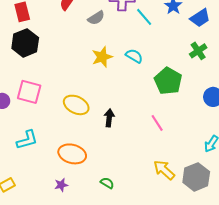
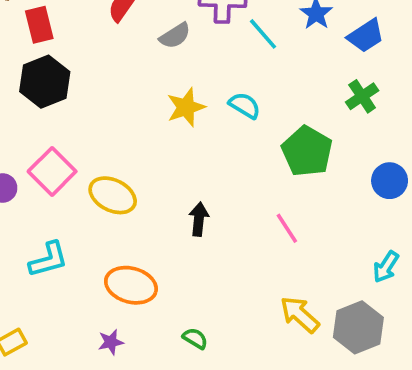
pink square: (29, 92) -> (52, 171), turned 30
yellow ellipse: (76, 105) -> (113, 195), moved

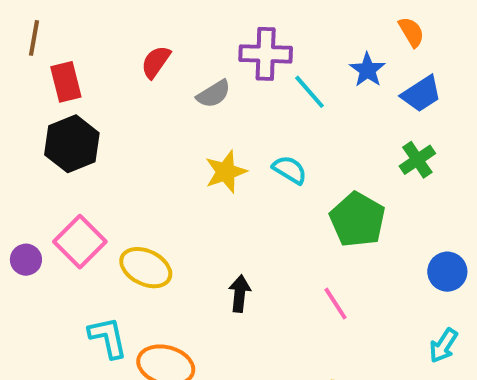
blue circle: (390, 181) -> (447, 272), moved
cyan L-shape: (48, 260) -> (108, 337), moved, turned -87

